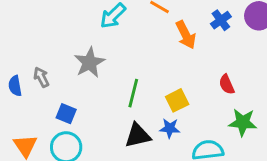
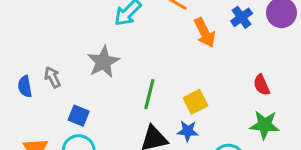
red semicircle: (227, 84) -> (262, 85), moved

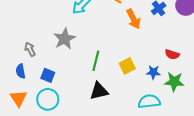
red semicircle: (262, 85) -> (172, 54), turned -48
blue semicircle: (25, 86) -> (21, 71), moved
blue star: (188, 131) -> (153, 72), moved

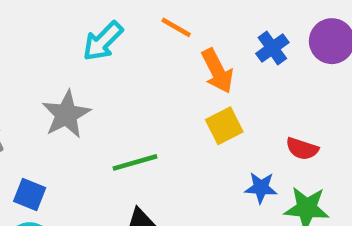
green line: (96, 61) -> (135, 162), turned 60
yellow square: (127, 66) -> (224, 126), moved

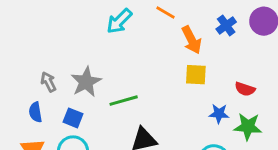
gray star: (66, 114) -> (86, 82), moved
yellow square: (224, 126) -> (196, 75), turned 30
green line: (135, 162) -> (124, 101), moved

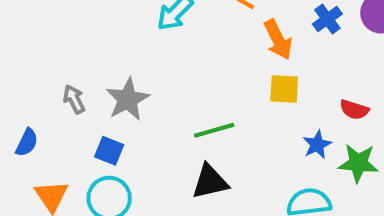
green line: (124, 101) -> (214, 130), moved
blue semicircle: (35, 112) -> (27, 143), moved, turned -144
blue star: (219, 114) -> (317, 145), turned -30

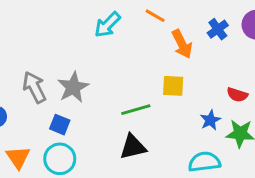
yellow square: (284, 89) -> (173, 86), moved
gray arrow: (74, 99) -> (34, 87), size x1.5

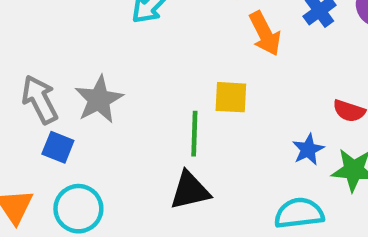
yellow square: (173, 86) -> (231, 97), moved
green line: (136, 110) -> (194, 134), turned -72
blue square: (60, 125) -> (58, 147), moved

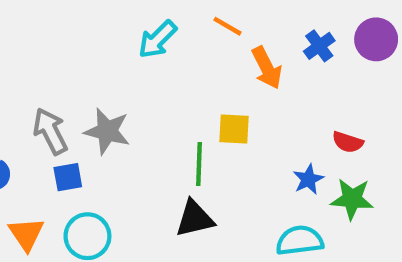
gray star: (99, 99) -> (107, 131), turned -30
blue square: (58, 147) -> (68, 177), turned -32

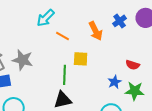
orange line: (227, 26) -> (63, 36), moved

